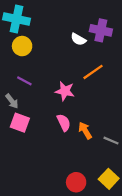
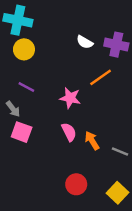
purple cross: (101, 30) -> (116, 45), moved
red circle: (76, 182) -> (76, 184), moved

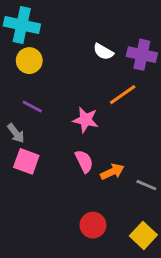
orange arrow: (92, 141) -> (112, 172), turned 96

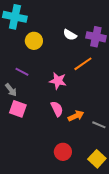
yellow circle: (29, 61) -> (34, 41), moved

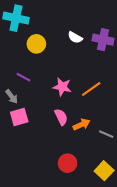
orange line: (83, 64) -> (91, 89), moved
pink square: (18, 109) -> (19, 117), turned -36

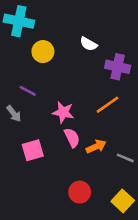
purple cross: (103, 40) -> (118, 67), moved
pink star: (62, 87) -> (63, 112), moved
pink square: (19, 117) -> (33, 150), moved

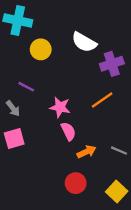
white semicircle: (89, 44) -> (84, 42), size x1.5
purple cross: (118, 67) -> (112, 64), turned -30
orange arrow: (96, 146) -> (86, 152), moved
pink square: (33, 150) -> (14, 139), moved

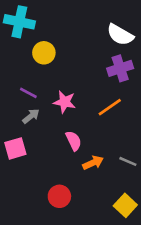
white semicircle: (84, 42) -> (120, 35), moved
pink star: (60, 107) -> (65, 102), moved
gray arrow: (13, 108) -> (31, 116), moved, turned -91
red circle: (76, 183) -> (59, 196), moved

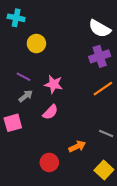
cyan cross: (19, 22) -> (16, 18), size x0.7
orange line: (110, 107) -> (103, 89), moved
pink semicircle: (74, 141) -> (50, 112), moved, turned 70
orange arrow: (93, 163) -> (77, 146), moved

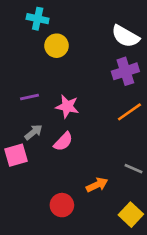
cyan cross: (16, 18) -> (38, 19), moved
yellow circle: (36, 44) -> (56, 46), moved
purple line: (24, 77) -> (29, 97), turned -40
gray arrow: (26, 96) -> (34, 132), moved

